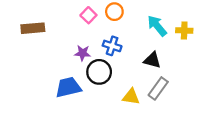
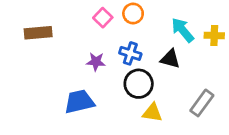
black triangle: (152, 60) -> (170, 59), moved
black circle: (99, 72) -> (139, 84), moved
gray rectangle: (158, 88) -> (202, 103), moved

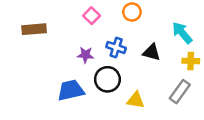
orange circle: (133, 13) -> (132, 12), moved
cyan arrow: (183, 30) -> (182, 33), moved
yellow cross: (214, 36) -> (191, 61), moved
black circle: (139, 84) -> (107, 79), moved

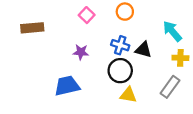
blue cross: (116, 47) -> (120, 45), moved
black circle: (107, 79) -> (120, 71), moved

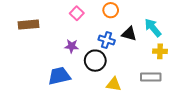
black triangle: (143, 50) -> (129, 34), moved
black circle: (120, 71) -> (95, 61), moved
gray rectangle: (170, 87) -> (151, 77), turned 54

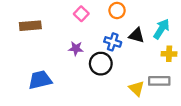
cyan arrow: (153, 28) -> (161, 29), turned 72
blue trapezoid: (59, 76) -> (40, 80), moved
yellow triangle: (114, 84) -> (137, 89), moved, turned 35

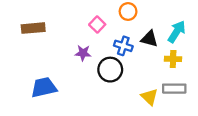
pink square: (81, 14) -> (97, 25), moved
yellow cross: (169, 54) -> (173, 59), moved

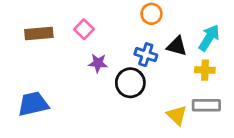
pink square: (97, 25) -> (84, 29), moved
blue trapezoid: (44, 87) -> (33, 104), moved

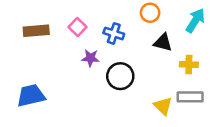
orange circle: (151, 14) -> (150, 13), moved
cyan arrow: (209, 38) -> (195, 20), moved
blue cross: (146, 55) -> (114, 33), moved

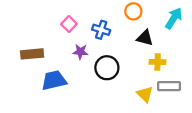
brown rectangle: (36, 31) -> (32, 54), moved
yellow cross: (189, 64) -> (158, 62), moved
blue trapezoid: (31, 96) -> (54, 80), moved

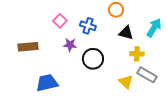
cyan arrow: (174, 18) -> (154, 28), moved
blue trapezoid: (54, 80) -> (47, 83), moved
gray rectangle: (169, 86) -> (147, 75), turned 30

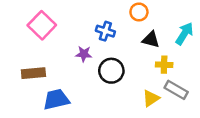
pink square: (60, 21) -> (42, 25), moved, size x1.6
brown rectangle: (28, 47) -> (33, 73), moved
yellow triangle: (126, 82) -> (151, 98), turned 42

